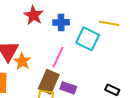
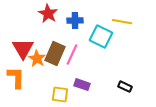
brown rectangle: (49, 82) -> (55, 54), moved

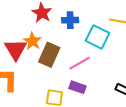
pink line: (72, 55) -> (80, 63), moved, turned 35
orange star: (37, 59) -> (32, 41), moved

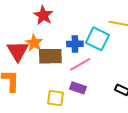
blue cross: (70, 20) -> (75, 44), moved
brown rectangle: (49, 55) -> (50, 56), turned 65

